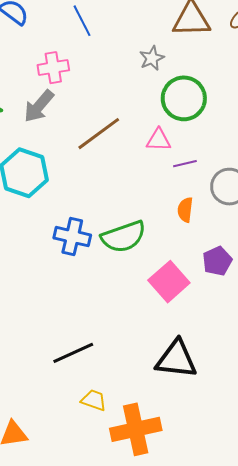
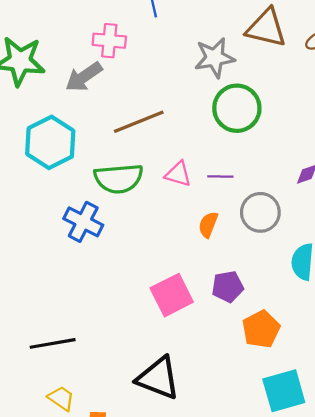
gray star: (152, 58) -> (215, 58), size x1.5
pink triangle: (159, 140) -> (178, 174), moved
green semicircle: (124, 237) -> (119, 179), moved

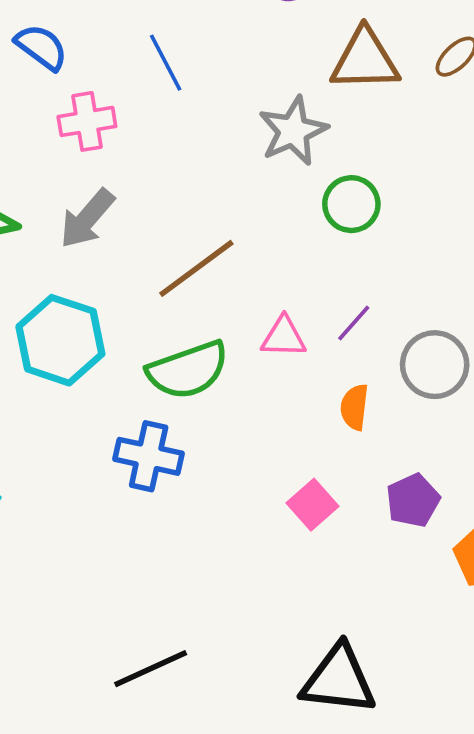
pink cross: (109, 41) -> (87, 121), moved
green circle: (237, 108) -> (351, 204), size x0.7
purple line: (220, 176) -> (354, 323), turned -35
pink square: (172, 295) -> (313, 505), moved, size x0.7

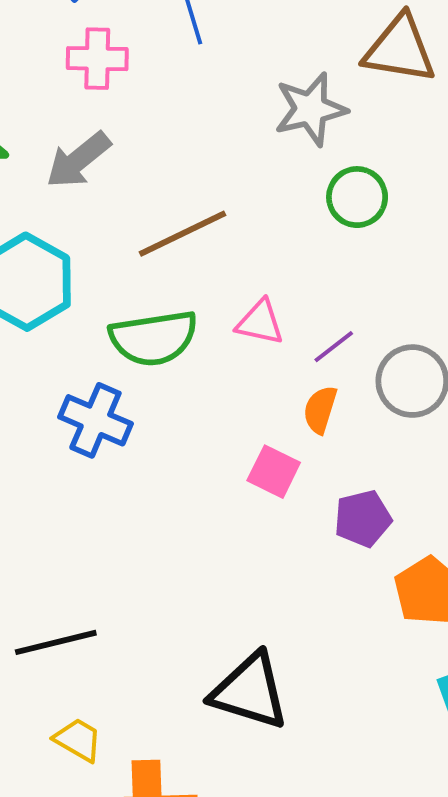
purple line: (354, 323) -> (334, 347), moved
pink square: (313, 505) -> (274, 472), moved, turned -33

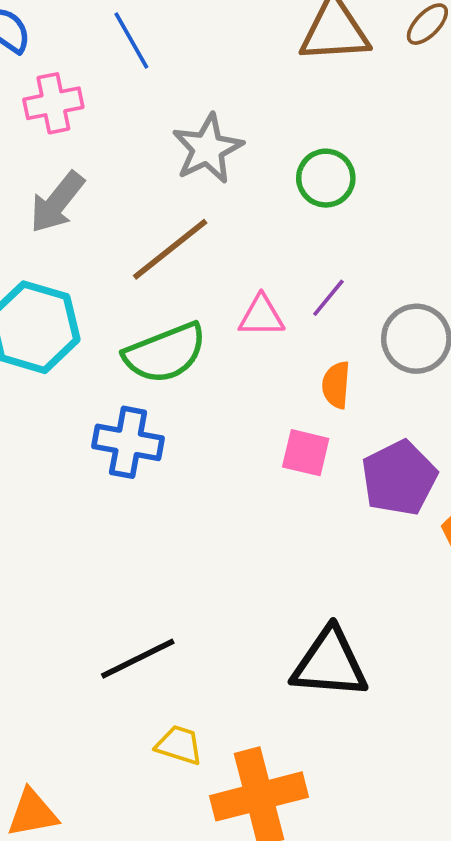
gray star: (311, 109) -> (208, 149), moved
purple line: (334, 347) -> (328, 298), moved
purple pentagon: (363, 519) -> (399, 478), size x1.4

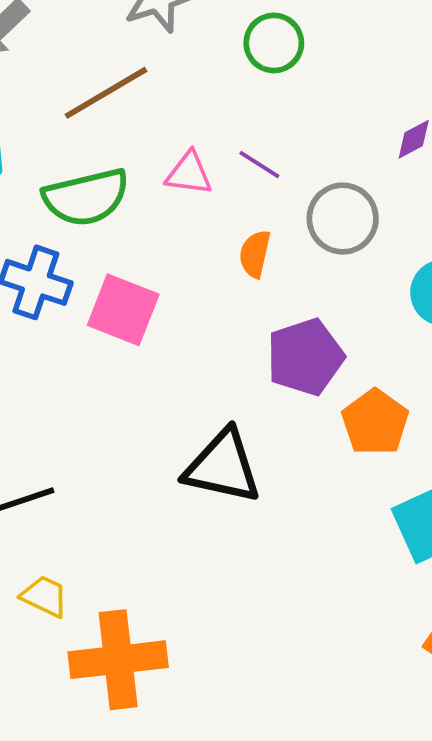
purple line: (328, 298) -> (259, 165), turned 75
pink square: (306, 453) -> (123, 310), moved, size x1.4
black triangle: (330, 663) -> (223, 467), moved

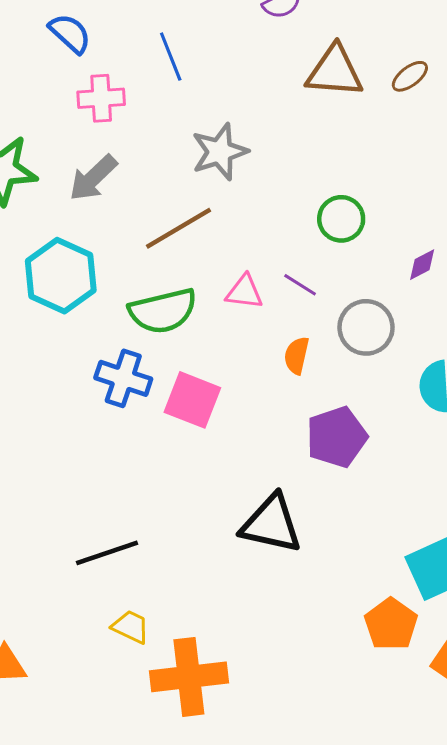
green circle: (274, 43) -> (341, 219), moved
orange pentagon: (375, 422) -> (391, 624), moved

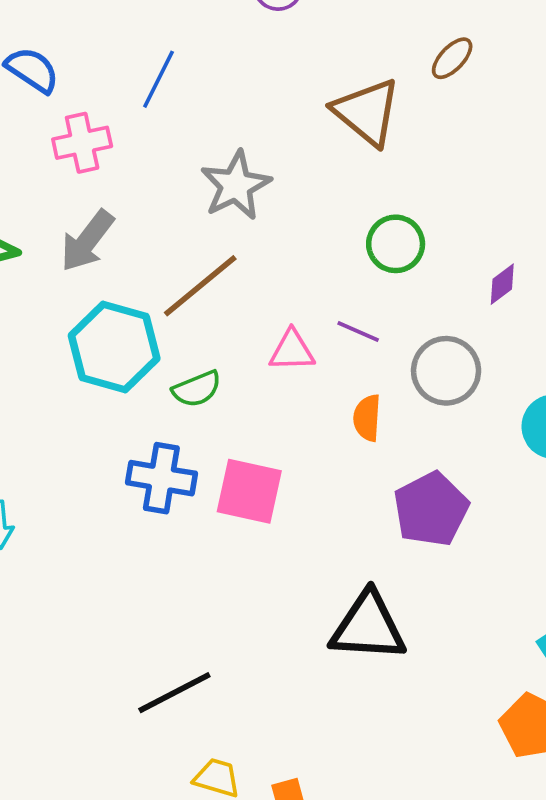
blue line: (171, 57) -> (159, 79), turned 57
brown triangle: (335, 71) -> (367, 112), moved, turned 44
cyan hexagon: (61, 276) -> (114, 347), moved
green semicircle: (163, 311) -> (197, 389), size x0.6

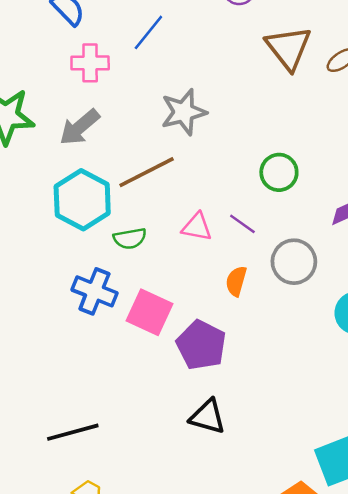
brown triangle: (367, 112) -> (288, 48), moved
purple pentagon: (431, 509) -> (201, 345), moved, turned -30
black triangle: (368, 627) -> (208, 417), size x0.7

